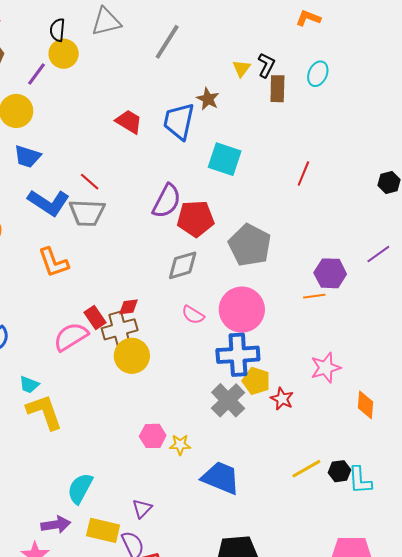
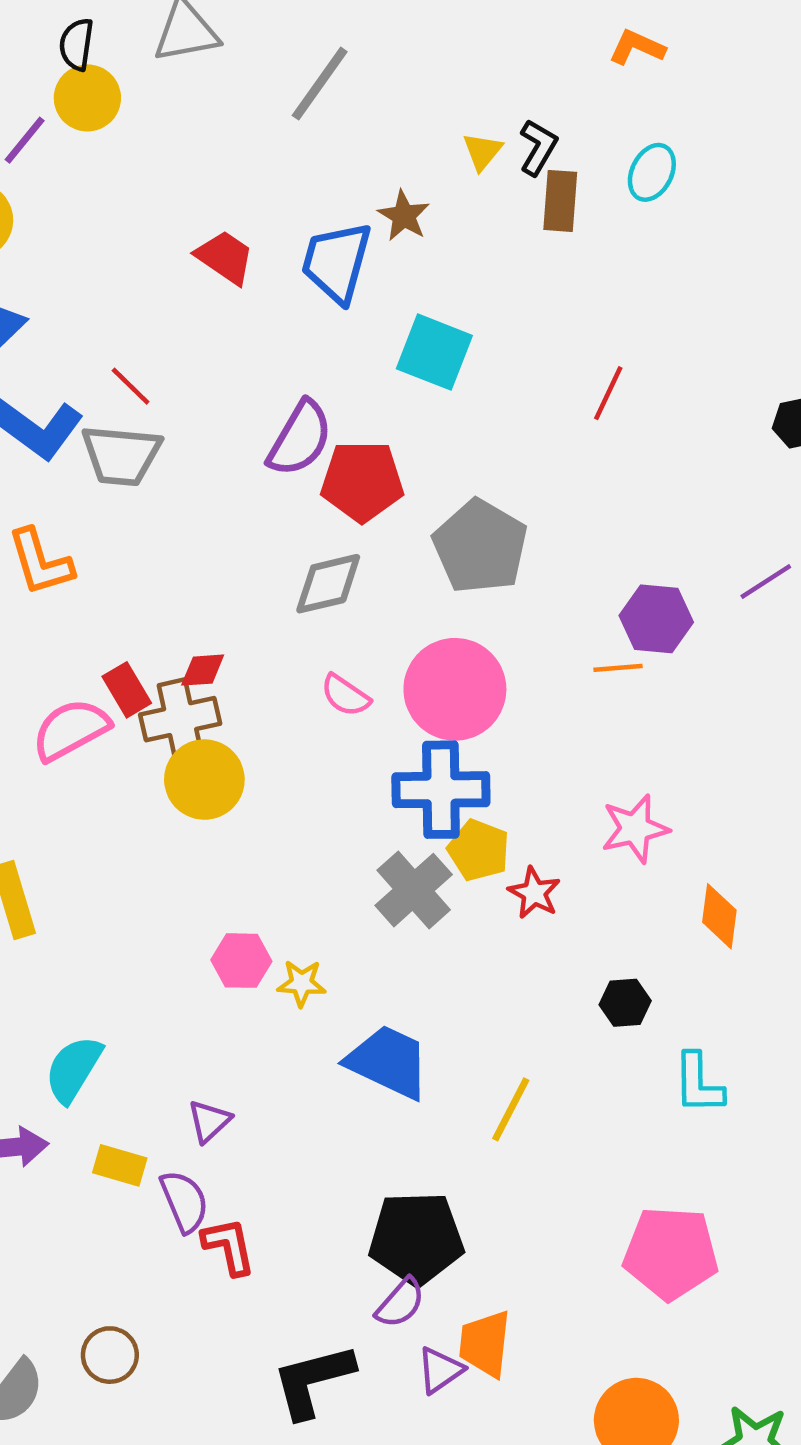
yellow line: (306, 469) -> (511, 1109), moved, turned -36
black hexagon: (340, 471) -> (625, 1003), moved
yellow rectangle: (103, 530) -> (120, 1165), size x0.7

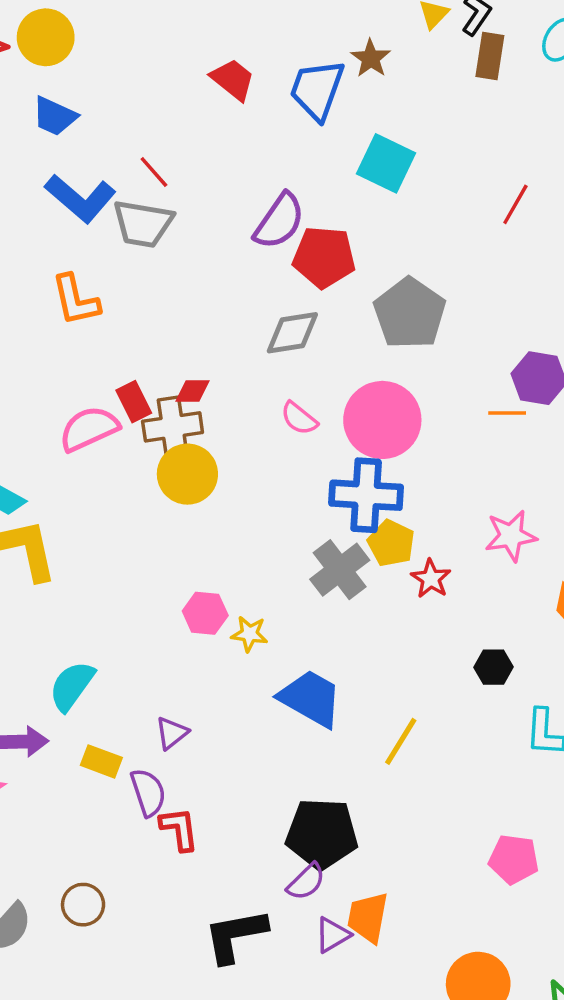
pink pentagon: (671, 1253) -> (514, 859), size x0.7

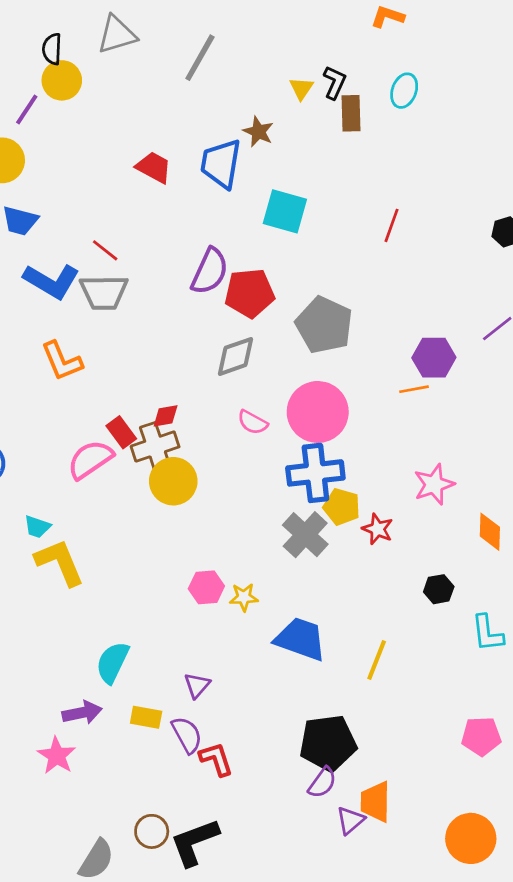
black L-shape: (235, 936) -> (195, 842), moved

